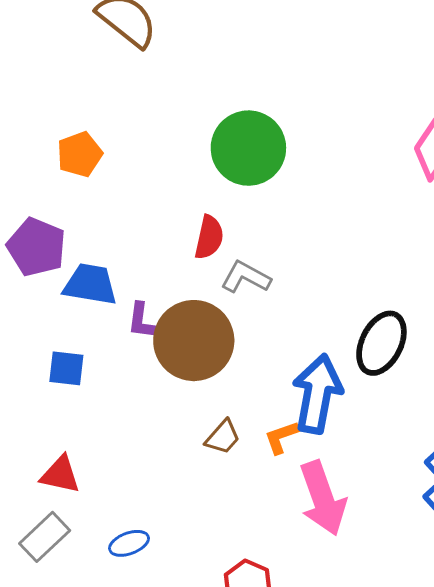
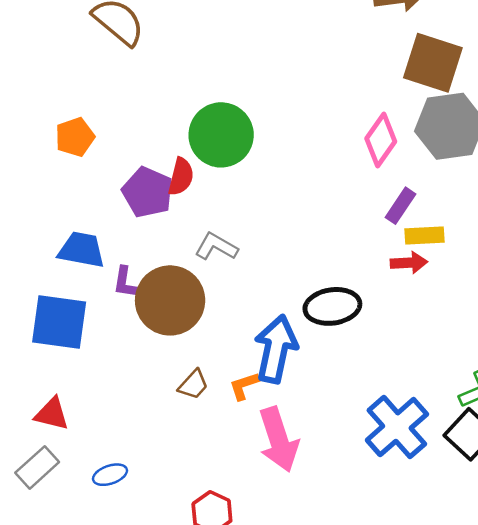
red semicircle: (209, 237) -> (181, 177), moved
purple pentagon: (36, 247) -> (148, 192), moved
black ellipse: (381, 343) -> (332, 306), turned 54
blue square: (66, 368) -> (59, 322), size x1.8

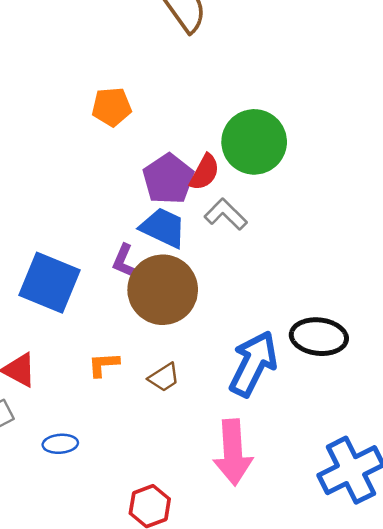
gray L-shape: (216, 247) -> (226, 214), moved
blue trapezoid: (82, 250) -> (163, 228), moved
orange L-shape: (244, 386) -> (104, 364), moved

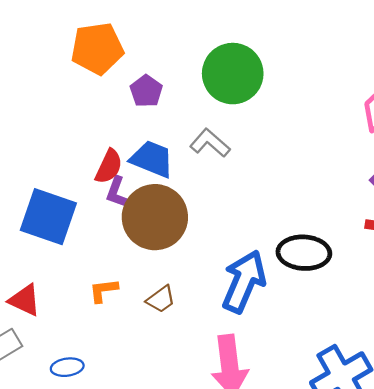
orange pentagon: (112, 107) -> (97, 48), size x1.4
red semicircle: (205, 172) -> (109, 166), moved
purple pentagon: (168, 179) -> (146, 91), moved, size x0.7

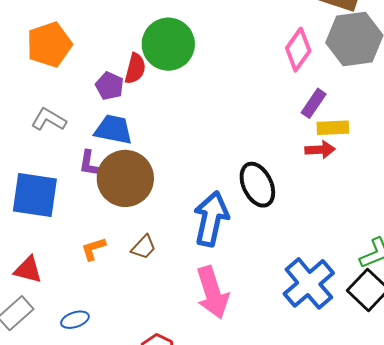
purple pentagon: (146, 91) -> (109, 86), moved
gray L-shape: (210, 143) -> (49, 120), moved
red semicircle: (109, 166) -> (135, 69), moved
black ellipse: (304, 253) -> (257, 185), turned 72

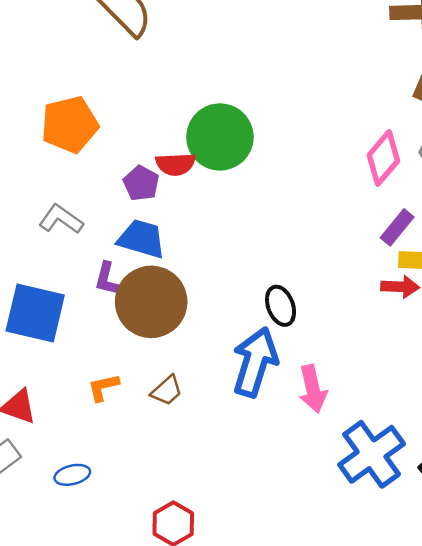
red semicircle: (135, 69) -> (176, 164), turned 68
black ellipse: (257, 185) -> (281, 306), moved, size x0.7
pink arrow: (212, 293) -> (313, 389), moved, size x0.7

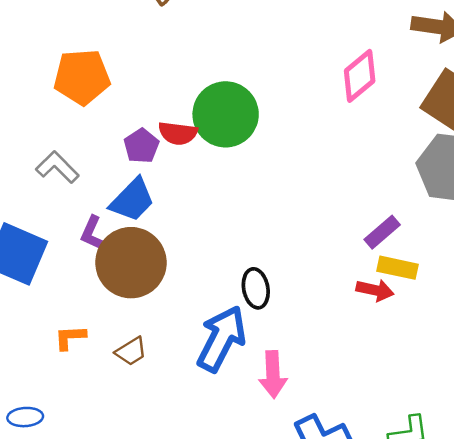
pink diamond: (383, 158) -> (360, 76), moved
blue trapezoid: (142, 239) -> (132, 200), turned 108

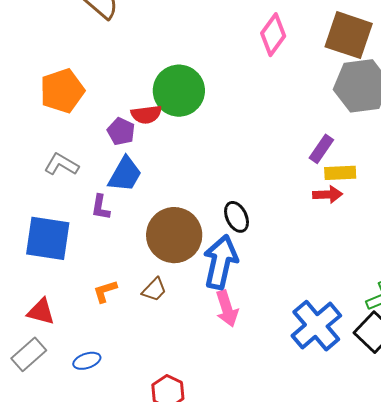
brown circle: (131, 263) -> (174, 235), moved
pink arrow: (273, 374) -> (227, 309), moved

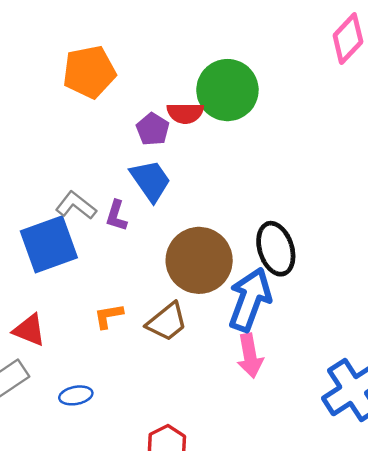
gray L-shape: (61, 164) -> (76, 205), moved
blue trapezoid: (125, 174) -> (150, 181), turned -72
black ellipse: (237, 217) -> (276, 249), size x1.4
blue square: (48, 238) -> (49, 244), turned -36
brown trapezoid: (154, 290) -> (167, 322), size x1.4

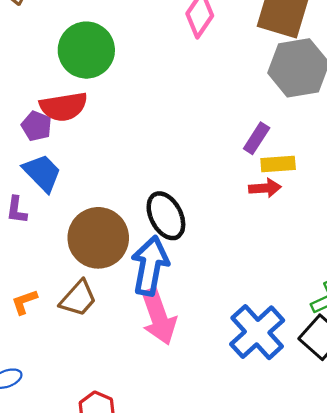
green circle: (227, 90) -> (86, 50), moved
red semicircle: (185, 113) -> (64, 107), size x1.4
pink arrow: (250, 356) -> (158, 317), size x1.4

